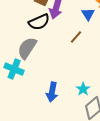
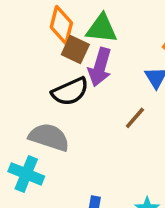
gray semicircle: (27, 48) -> (49, 137), turned 75

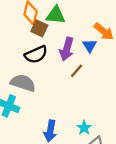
purple arrow: (100, 67) -> (67, 49), moved

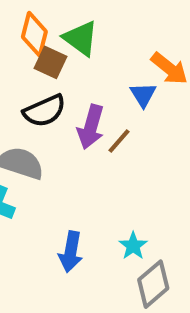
green triangle: (56, 15) -> (81, 38), turned 30
purple arrow: (67, 49) -> (91, 127), moved

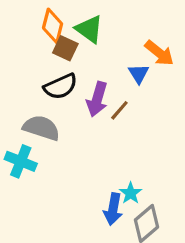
blue arrow: (71, 252) -> (113, 209), moved

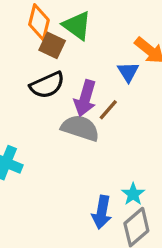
gray semicircle: (41, 128) -> (80, 128), moved
cyan star: (131, 193) -> (133, 194), moved

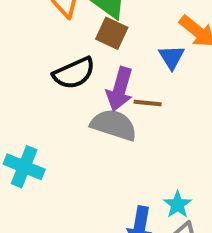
brown square: (52, 45) -> (112, 33), moved
brown line: (108, 110) -> (148, 103), turned 55

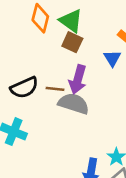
black semicircle: (74, 73) -> (24, 88), moved
brown line: (148, 103) -> (55, 89), moved

